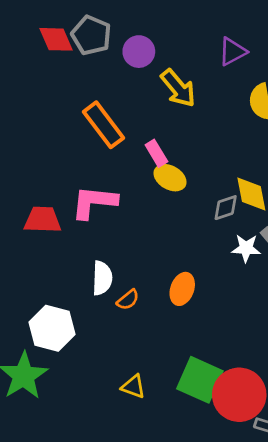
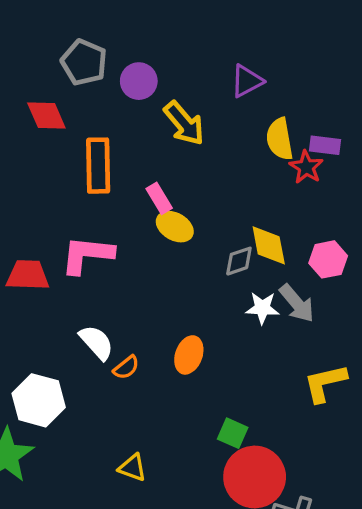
red diamond: (56, 39) -> (46, 115), moved
orange rectangle: (104, 125) -> (98, 166), turned 36
white semicircle: (102, 278) -> (97, 342), turned -44
green square: (200, 380) -> (233, 433), moved, size x0.6

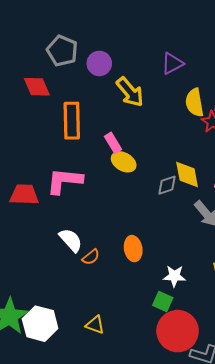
white star: (262, 308) -> (174, 276), moved
orange ellipse: (189, 355) -> (133, 249), turned -30
white hexagon: (39, 400) -> (40, 324), moved

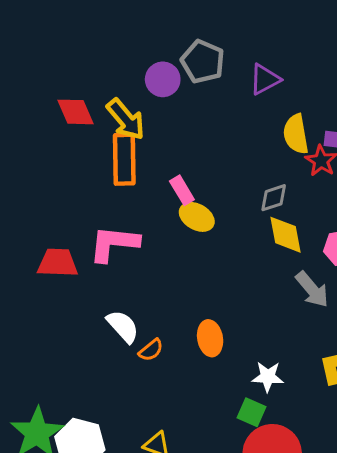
gray pentagon: (62, 51) -> (203, 62), moved
yellow arrow: (130, 92) -> (126, 119), moved
gray diamond: (167, 185) -> (274, 198), moved

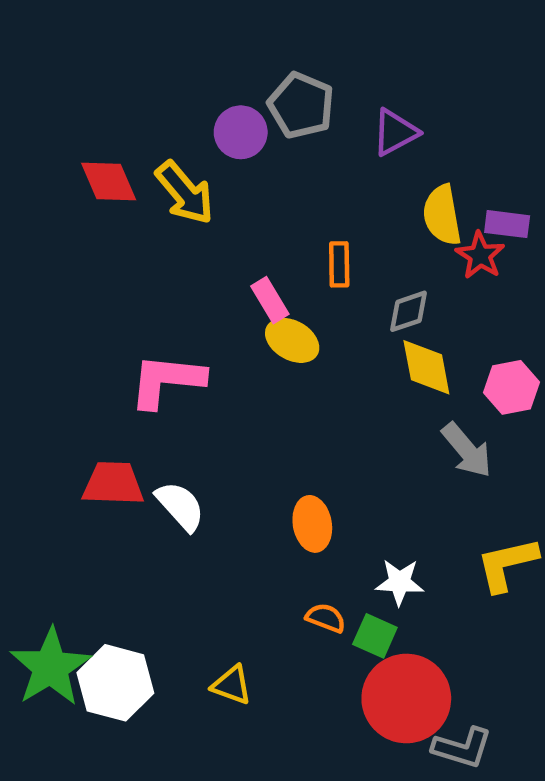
orange rectangle: (124, 159) -> (339, 264), moved, size x0.6
red trapezoid: (58, 263) -> (113, 484), moved
orange semicircle: (151, 350) -> (326, 618), moved, turned -120

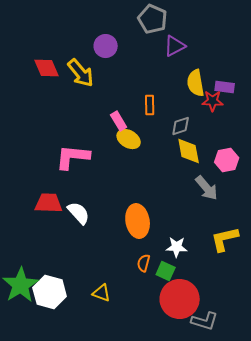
gray pentagon: (301, 105) -> (153, 19), moved
red star: (480, 255) -> (213, 101), turned -30
orange ellipse: (312, 524) -> (138, 221), size x1.4
orange semicircle: (326, 618) -> (144, 263), turned -96

